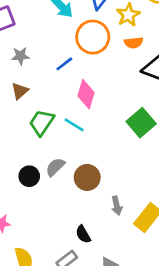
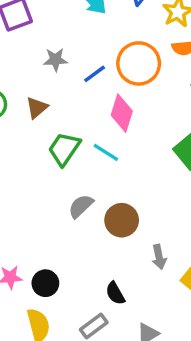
orange circle: (93, 37) -> (139, 63), moved
gray star: (21, 56) -> (55, 60), moved
black circle: (29, 176) -> (45, 283), moved

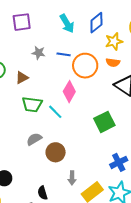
blue line: (95, 74) -> (64, 54), moved, turned 32
green trapezoid: (64, 149) -> (32, 104), turned -130

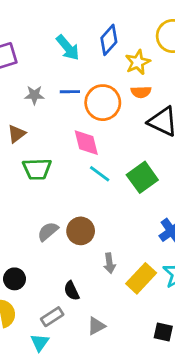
pink diamond: (69, 92) -> (86, 143), turned -35
cyan line: (55, 112) -> (100, 174), moved
gray semicircle: (34, 139) -> (48, 231), moved

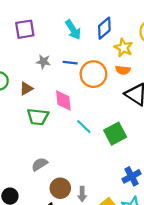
yellow star: (138, 62) -> (123, 48), turned -30
pink diamond: (86, 143) -> (63, 101), moved
brown circle: (81, 231) -> (60, 188), moved

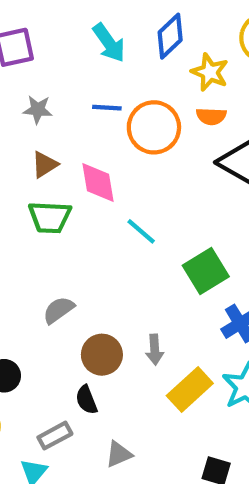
gray star: (43, 62) -> (38, 110), moved
brown triangle: (26, 88) -> (45, 165), moved
green square: (115, 134) -> (206, 271), moved
gray arrow: (82, 194) -> (155, 350), moved

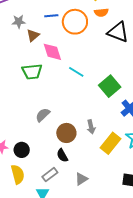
brown triangle: (45, 165) -> (33, 35), moved

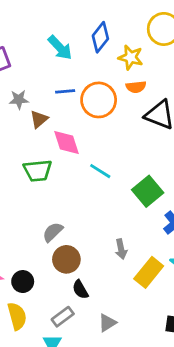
brown circle: (66, 133) -> (66, 259), moved

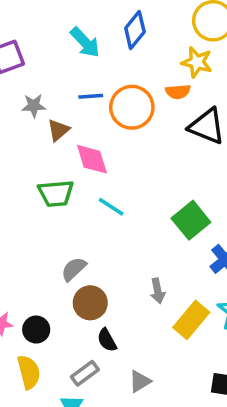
yellow star: (131, 57) -> (197, 62), moved
cyan line: (100, 171) -> (111, 207), moved

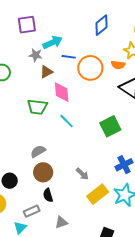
cyan arrow: (85, 42) -> (53, 42), moved, turned -84
green square: (191, 220) -> (110, 126), moved
gray arrow: (158, 291) -> (82, 174), turned -48

